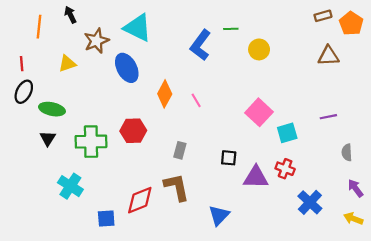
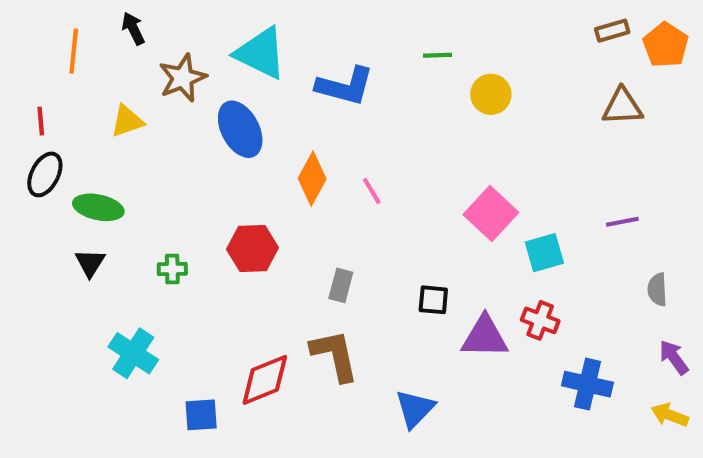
blue L-shape: (200, 45) -> (345, 86), moved, turned -112
green cross: (91, 142) -> (172, 269), size x0.5
blue cross: (310, 202) -> (587, 384), turned -30

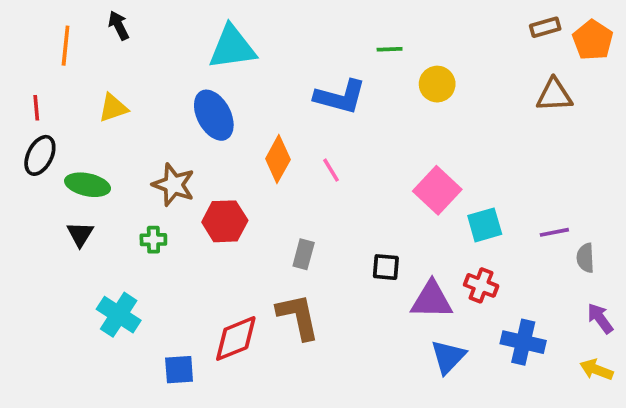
cyan triangle: (261, 53) -> (232, 47), turned -34
brown star: (183, 78) -> (174, 185), moved, turned -30
blue L-shape: (345, 86) -> (340, 97), moved
purple line: (622, 222) -> (554, 232), moved
blue triangle: (415, 409) -> (448, 357), moved

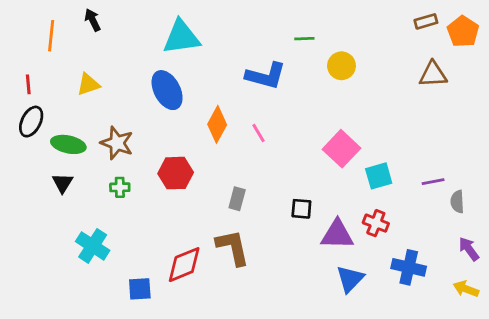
brown star: (174, 185) -> (117, 143), moved

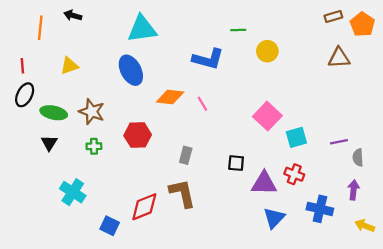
black arrow: (93, 20) -> (73, 15), turned -48
orange diamond: (217, 124) -> (170, 97), turned 68
purple arrow: (469, 249) -> (354, 190), moved, turned 42
blue square: (140, 289) -> (110, 226), turned 30

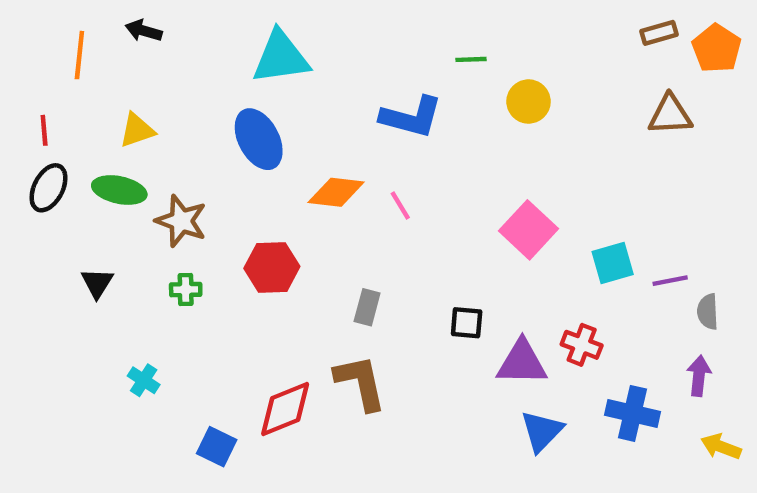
green ellipse: (54, 113) -> (119, 190), moved
cyan square: (296, 137) -> (613, 263), moved
cyan cross: (73, 192) -> (144, 380), size x0.6

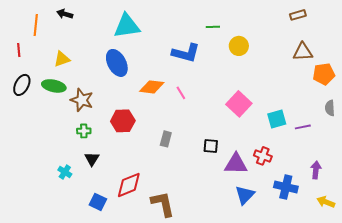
orange pentagon: (717, 48) -> (324, 74), moved, turned 30
red line: (44, 130) -> (19, 50), moved
black triangle: (97, 283) -> (92, 159), moved
gray semicircle: (708, 312) -> (330, 108), moved
brown L-shape: (360, 382) -> (163, 204), moved

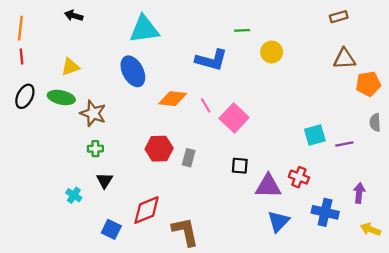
orange line: (36, 25) -> (20, 28), moved
pink square: (239, 104) -> (234, 118), moved
red hexagon: (123, 121) -> (159, 149), moved

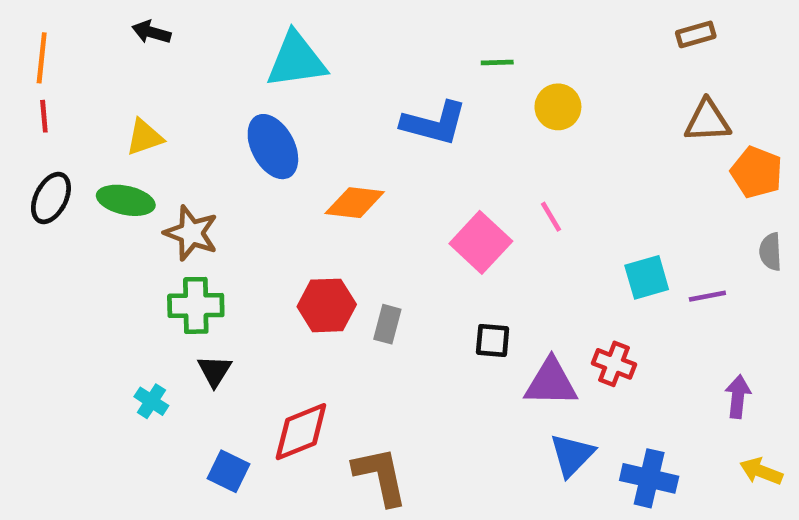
orange pentagon: (368, 84) -> (757, 172), turned 30
pink line: (206, 105) -> (551, 217), moved
green cross: (95, 149) -> (196, 305), size x1.6
blue cross: (325, 212) -> (649, 478), moved

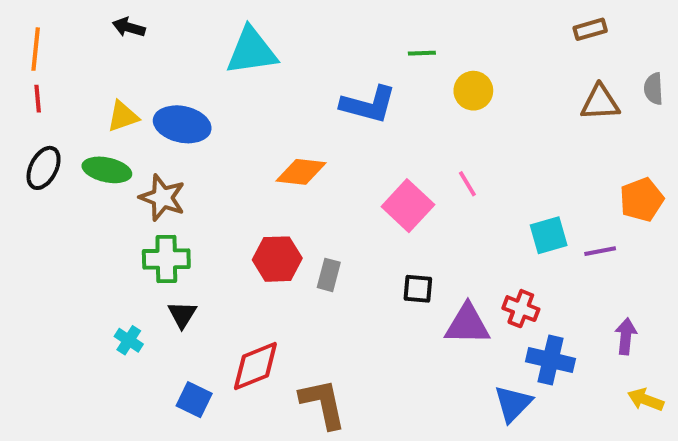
blue ellipse: (273, 147) -> (182, 124), moved, turned -50
orange pentagon: (757, 172) -> (642, 200), moved, turned 30
gray semicircle: (771, 252) -> (654, 89), moved
blue triangle: (572, 455) -> (513, 404), moved
blue cross: (649, 478) -> (551, 360), moved

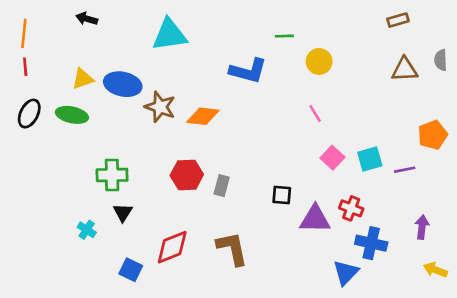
pink line: (467, 184) -> (315, 114), moved
brown star: (162, 198) -> (160, 107), moved
pink square: (408, 206) -> (332, 158), moved, size x0.7
brown L-shape: (323, 404) -> (232, 248), moved

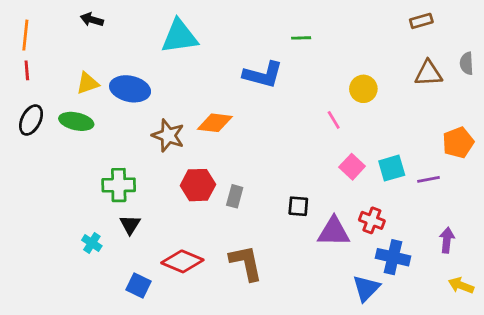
yellow circle: (319, 61) -> (363, 89), moved
brown star: (160, 107) -> (168, 136), moved
red diamond: (172, 247) -> (182, 261), turned 45

